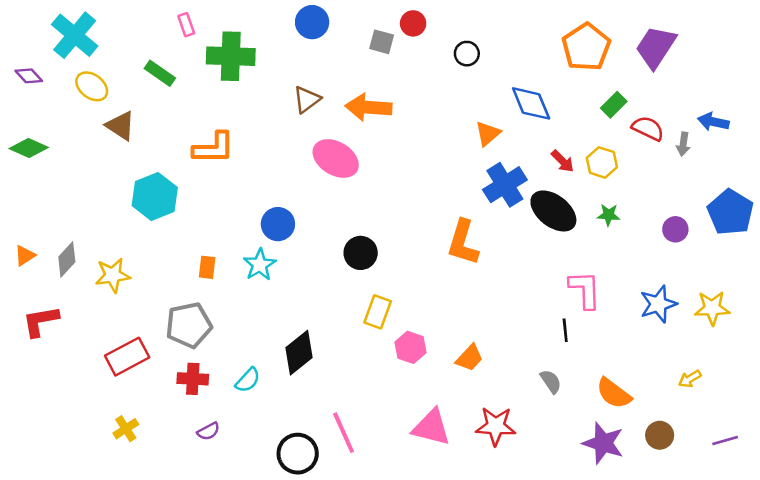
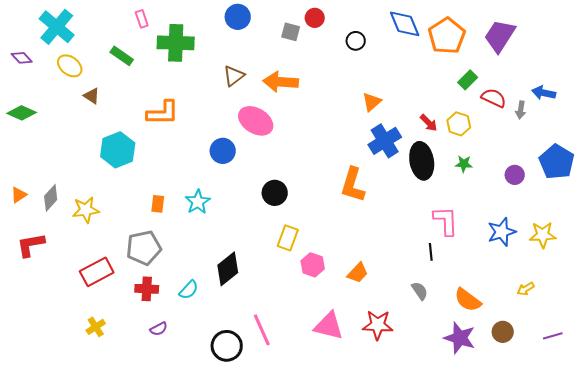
blue diamond: (531, 103) -> (405, 24), moved
brown triangle: (121, 126) -> (92, 96), size x0.7
black ellipse: (553, 211) -> (422, 161), turned 42
blue circle: (278, 224) -> (223, 151), moved

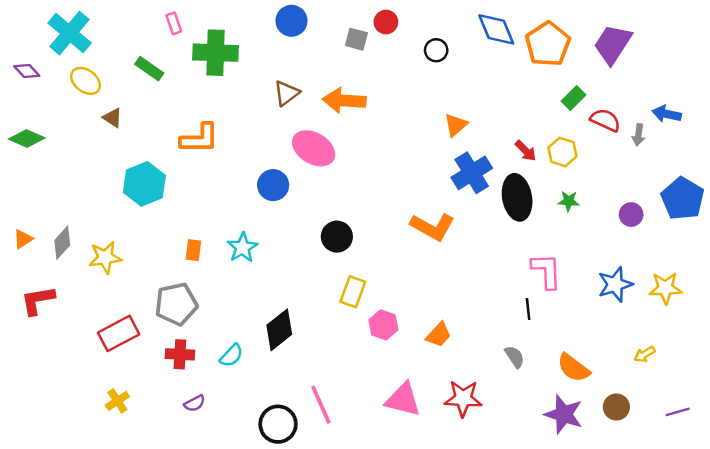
orange L-shape: (353, 185) -> (432, 227), turned -78

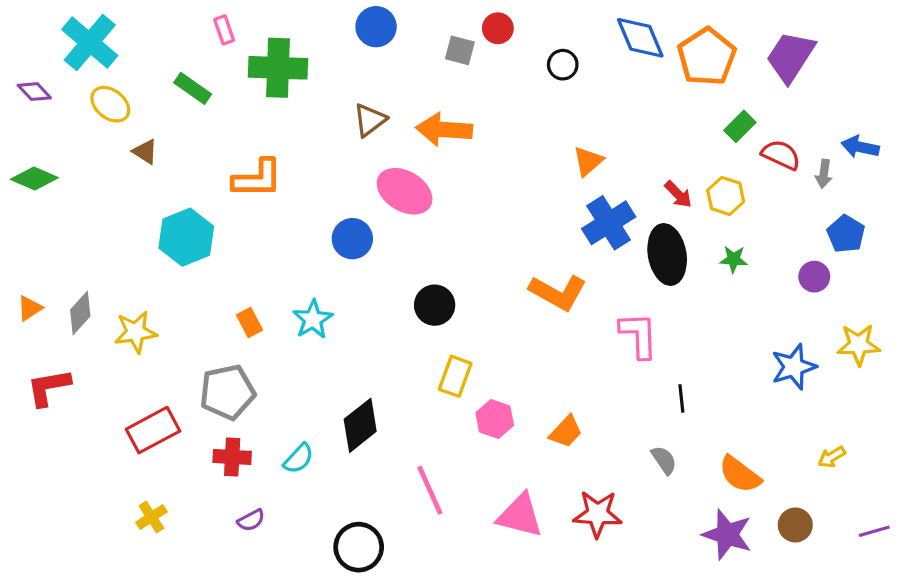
blue pentagon: (683, 199) -> (846, 234), moved, size x0.7
orange rectangle: (193, 250) -> (250, 322), turned -35
pink L-shape: (547, 271) -> (639, 335), moved
yellow star: (665, 288) -> (859, 345), moved
pink line: (321, 405) -> (430, 490), moved

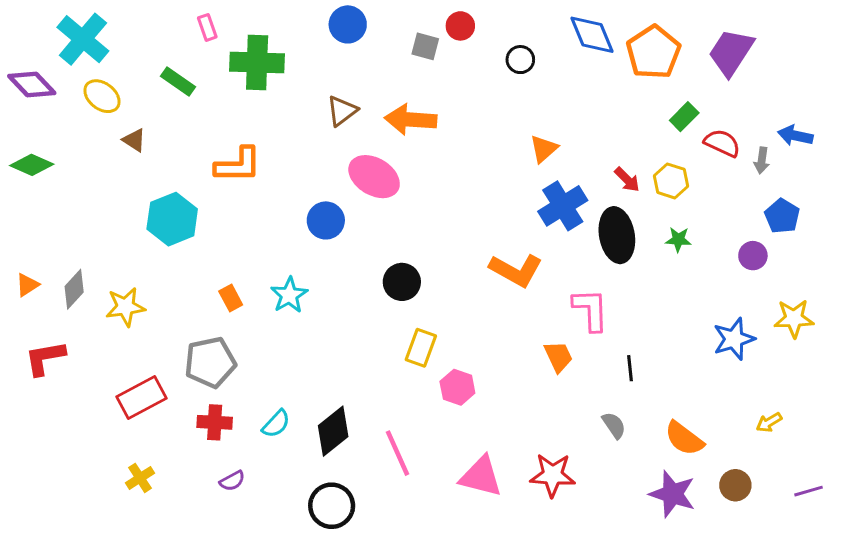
purple diamond: (34, 92) -> (32, 84), size x1.5
black diamond: (360, 425) -> (333, 431), moved
orange trapezoid: (566, 432) -> (558, 357), moved, turned -68

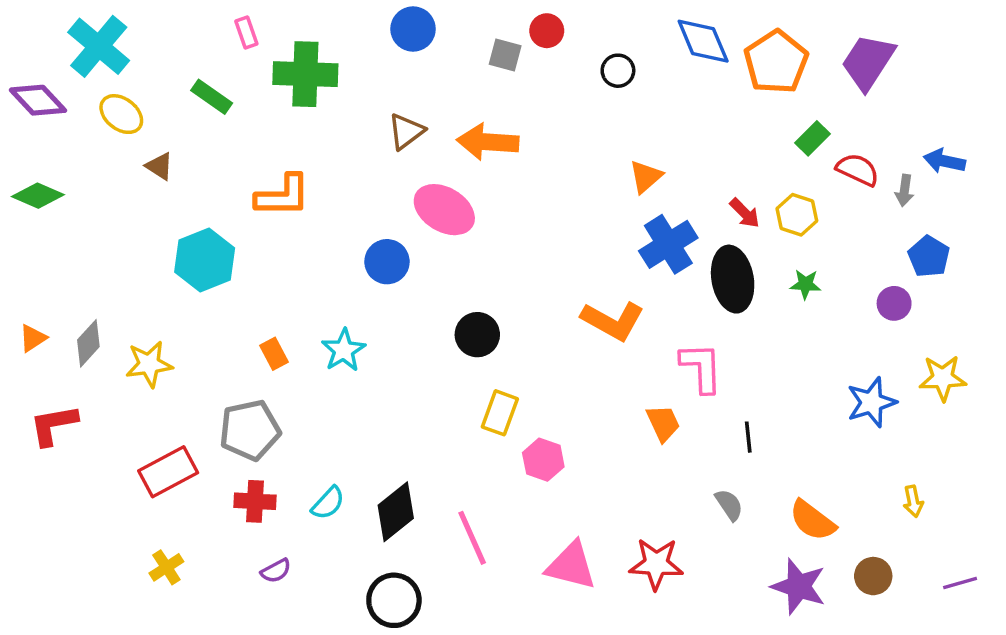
yellow arrow: (769, 422) -> (913, 501), turned -70

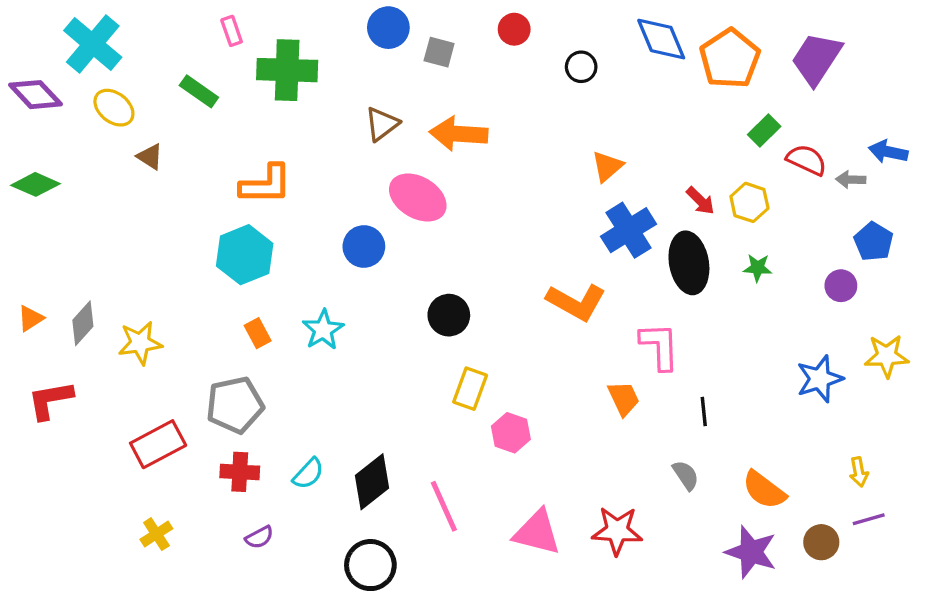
gray square: (505, 55) -> (439, 52), moved
gray arrow: (905, 190) -> (851, 180), turned 84
cyan hexagon: (205, 260) -> (245, 255), moved
purple line: (960, 583) -> (869, 519), moved

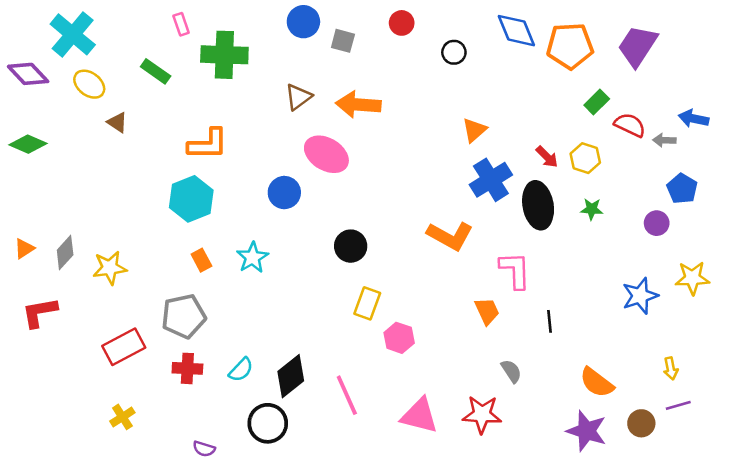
orange pentagon: (730, 59) -> (570, 46), turned 30
gray semicircle: (686, 475) -> (511, 371), moved
purple semicircle: (259, 537) -> (204, 449), moved, turned 45
black circle: (370, 565) -> (268, 423), moved

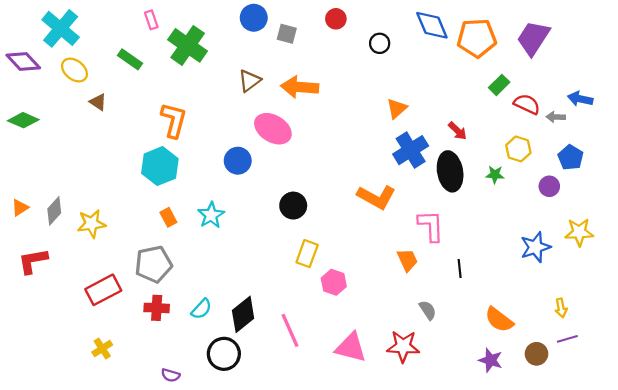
green cross: (224, 55) -> (188, 45), turned 33
orange L-shape: (208, 144) -> (174, 120), turned -75
yellow hexagon: (585, 158) -> (518, 149), moved
purple star: (587, 431) -> (491, 360), size x0.7

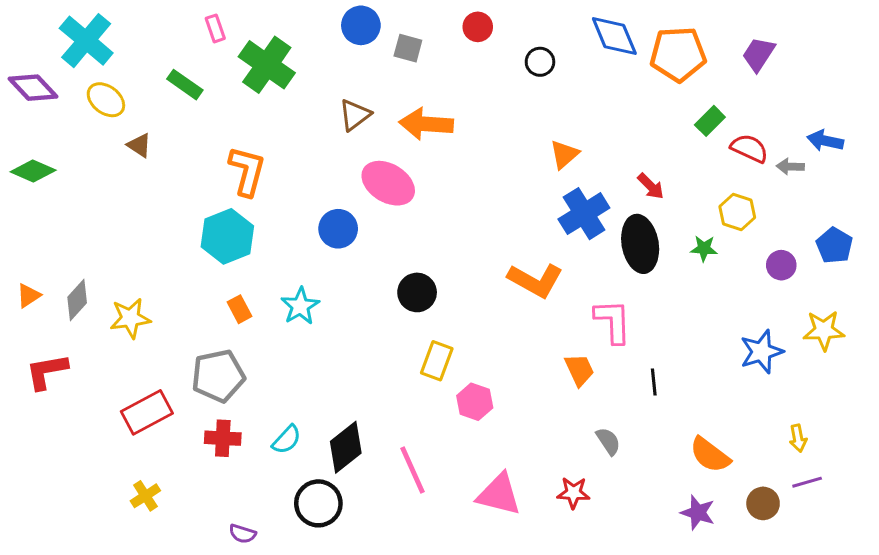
purple trapezoid: (533, 38) -> (758, 54), size x0.7
blue pentagon: (571, 158) -> (834, 245), moved
red star: (403, 346) -> (573, 493), size x0.7

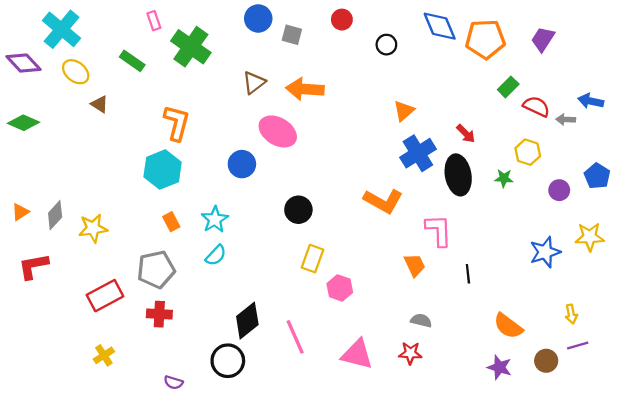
cyan semicircle: (287, 440) -> (216, 255), moved
gray semicircle: (608, 441) -> (421, 321), moved, turned -42

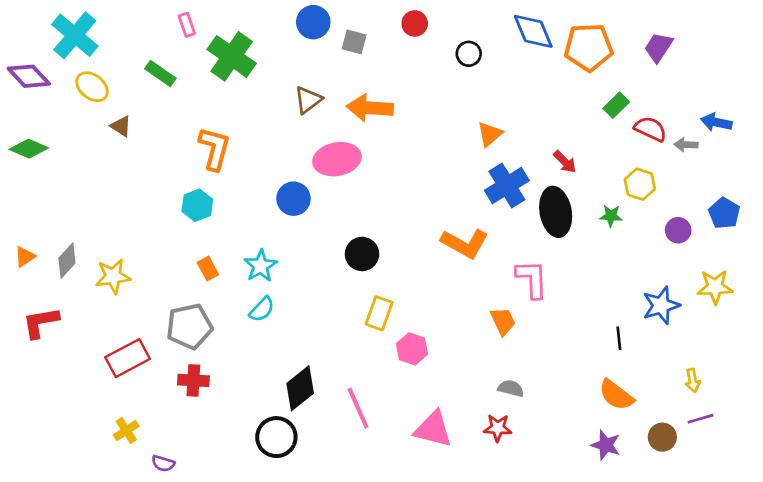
pink ellipse: (278, 131) -> (337, 159), turned -42
cyan hexagon: (163, 170) -> (197, 205), size x0.7
black line: (468, 274) -> (619, 338), moved
purple semicircle: (173, 382) -> (163, 463), moved

